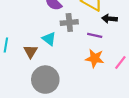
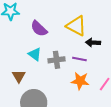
gray cross: (69, 23) -> (56, 60), moved
cyan triangle: (49, 39) -> (35, 54), moved

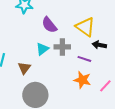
cyan triangle: (35, 54) -> (42, 49), turned 40
gray cross: (56, 60) -> (62, 47), moved

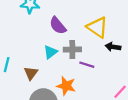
purple line: (84, 59) -> (87, 65), moved
orange star: (82, 80) -> (66, 86), moved

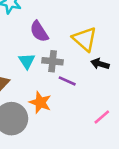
cyan triangle: (50, 52) -> (27, 61), turned -32

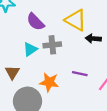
cyan triangle: (27, 61) -> (30, 49), turned 40
purple line: (67, 81) -> (80, 74), moved

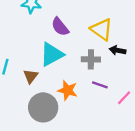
gray cross: (52, 45) -> (91, 59), moved
cyan triangle: (30, 49) -> (52, 54), size x1.6

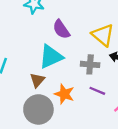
brown triangle: (31, 76) -> (37, 80), moved

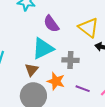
gray cross: (90, 64) -> (70, 60), moved
purple line: (97, 91) -> (83, 89), moved

